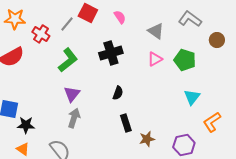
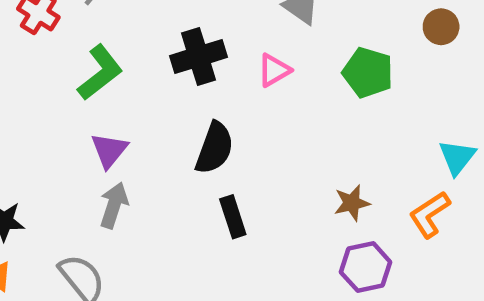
pink triangle: (155, 59) -> (274, 70), moved
black semicircle: (118, 93) -> (215, 148), size x1.6
cyan triangle: (192, 97) -> (457, 157), moved
brown star: (147, 139) -> (352, 203), moved

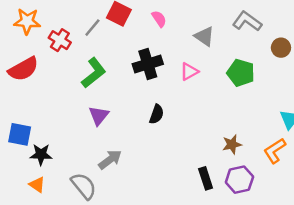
black semicircle: (215, 148) -> (157, 114), size x0.7
gray arrow: (114, 205) -> (110, 159), moved, turned 35
black rectangle: (233, 217) -> (206, 178), moved

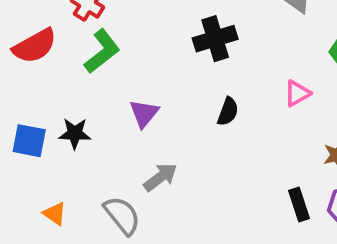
pink triangle: (189, 72) -> (297, 93), moved
green L-shape: (94, 73) -> (102, 51), moved
black star: (41, 154) -> (75, 133), moved

